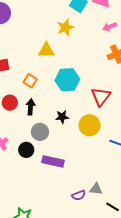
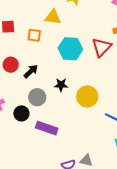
orange square: (30, 81) -> (34, 35), moved, turned -32
red triangle: (101, 97) -> (101, 47), moved
black arrow: (31, 107) -> (31, 71), turned 35

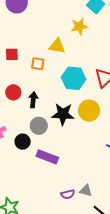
black arrow: (31, 71) -> (33, 100), turned -42
black star: (61, 85) -> (63, 114), size x1.6
yellow circle: (87, 96) -> (89, 111), moved

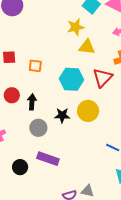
yellow triangle: (57, 46) -> (87, 47), moved
black star: (63, 114) -> (62, 115), size x0.7
black circle: (23, 142) -> (20, 167), moved

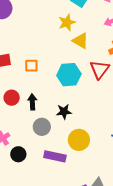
yellow triangle: (87, 47) -> (80, 41), turned 30
yellow circle: (88, 111) -> (79, 140), moved
black circle: (20, 167) -> (18, 154), moved

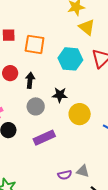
orange square: (31, 66) -> (35, 44), size x1.5
yellow circle: (79, 140) -> (80, 114), moved
purple rectangle: (55, 156) -> (44, 138), turned -45

